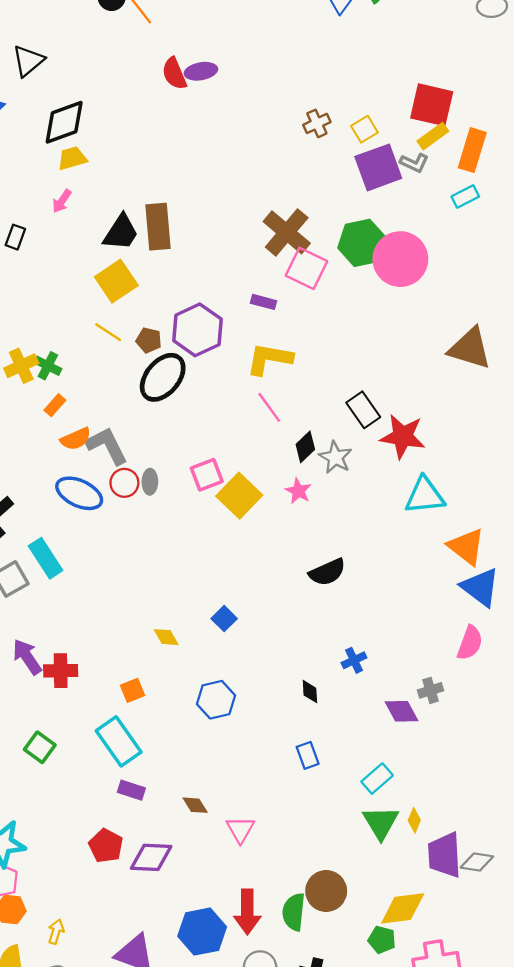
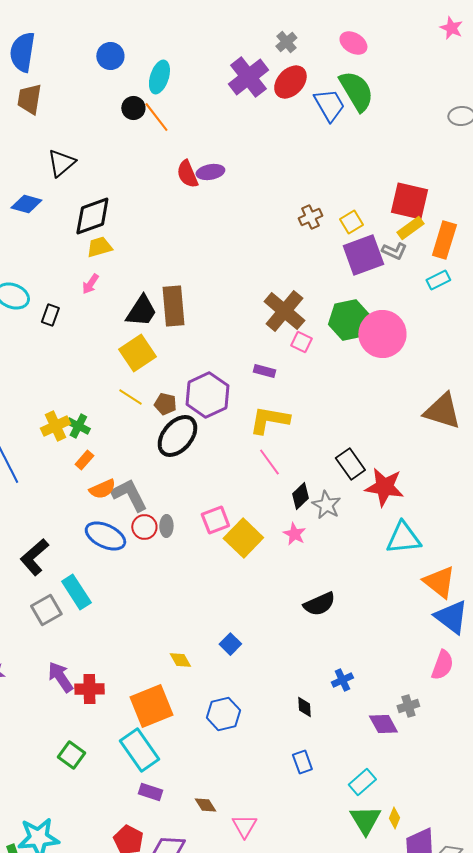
pink square: (306, 268) -> (301, 342), size x0.6
orange square: (133, 690) -> (151, 706), size x2.0

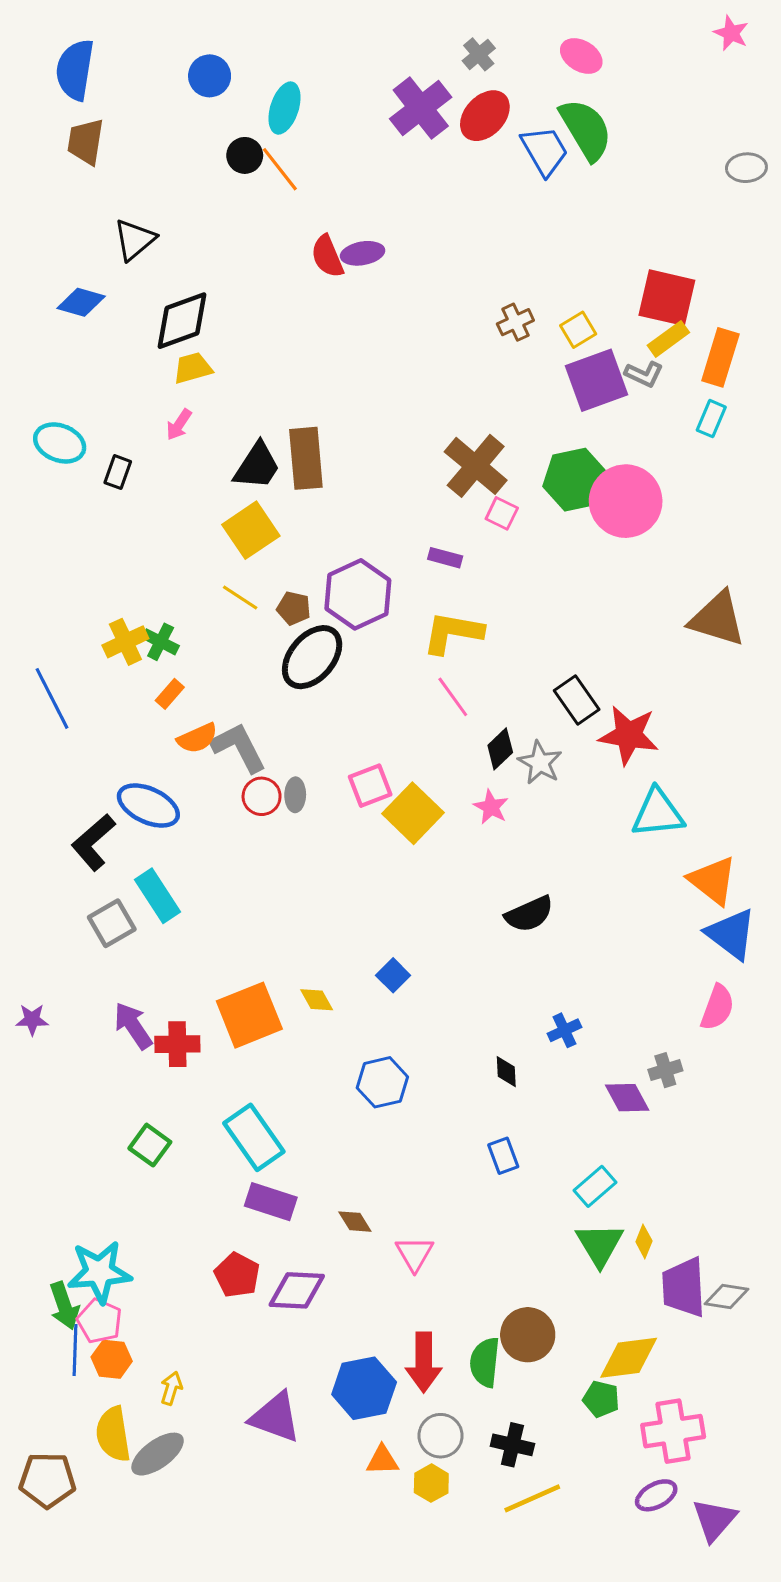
cyan rectangle: (438, 280) -> (711, 419), turned -40
blue ellipse: (105, 536) -> (148, 806), moved
orange square: (151, 706) -> (249, 1015), moved
purple rectangle: (150, 792) -> (271, 1202), size x1.4

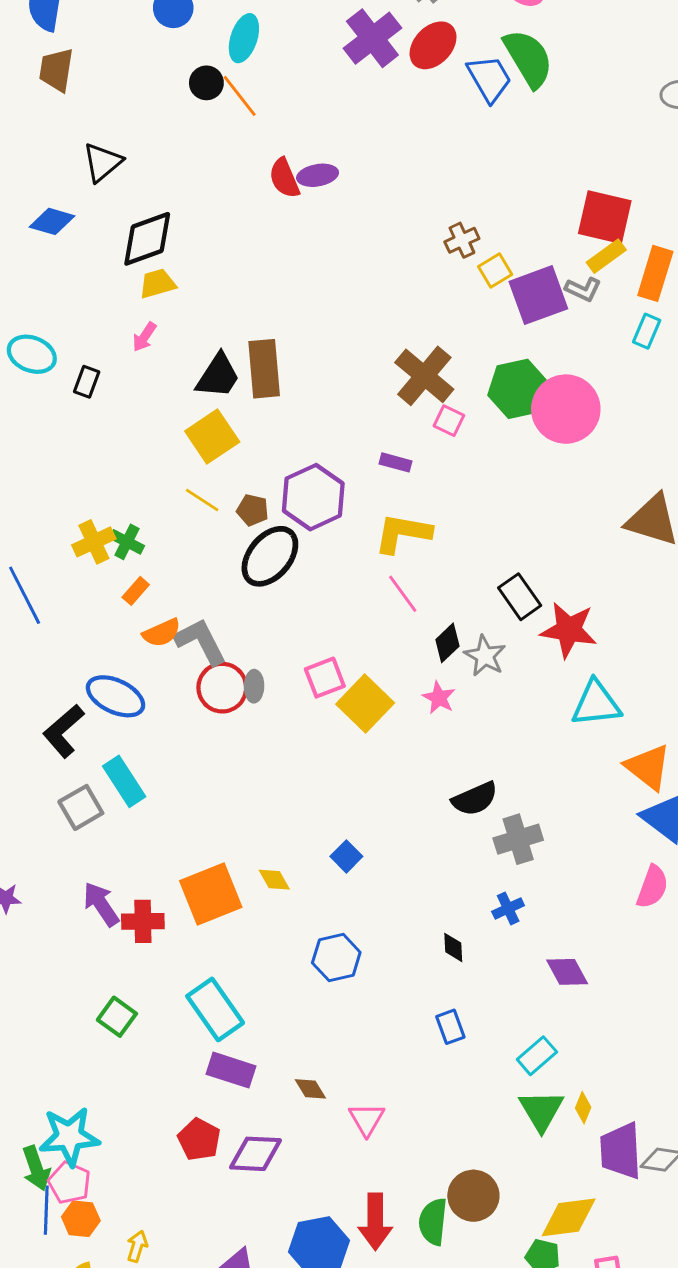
yellow square: (578, 330) -> (495, 271), moved
red circle: (262, 796) -> (222, 688), size x1.4
gray cross: (665, 1070) -> (518, 839), moved, size x1.5

